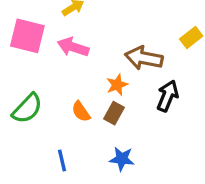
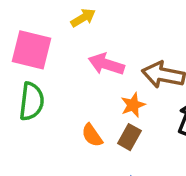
pink arrow: (73, 47) -> (106, 64), moved
green semicircle: (27, 108) -> (32, 101), moved, turned -36

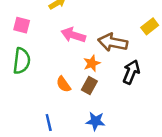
pink square: (32, 50) -> (22, 25), size x0.6

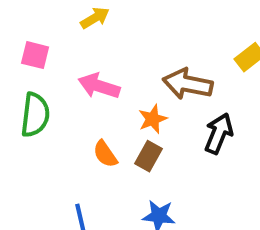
pink arrow: (73, 35) -> (99, 86), moved

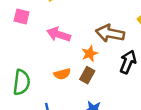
green semicircle: (35, 115) -> (22, 82), moved
orange semicircle: (105, 154) -> (62, 74), turned -70

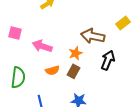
pink square: (22, 17) -> (15, 33), moved
pink arrow: (59, 34) -> (42, 46), moved

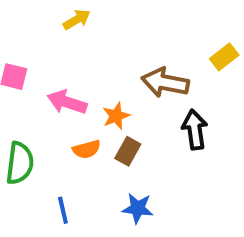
orange star: (76, 53) -> (116, 116), moved
black arrow: (108, 60) -> (195, 130), turned -30

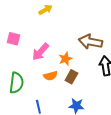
pink arrow: (67, 102) -> (40, 52), turned -66

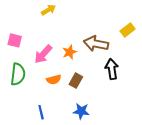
orange star: (65, 59) -> (70, 52), moved
green semicircle: (16, 83) -> (18, 74), moved

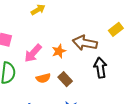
brown rectangle: (76, 81) -> (65, 79), turned -72

